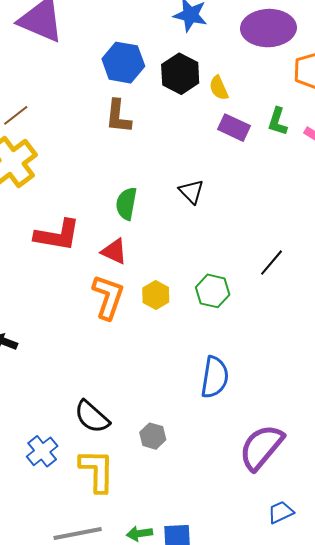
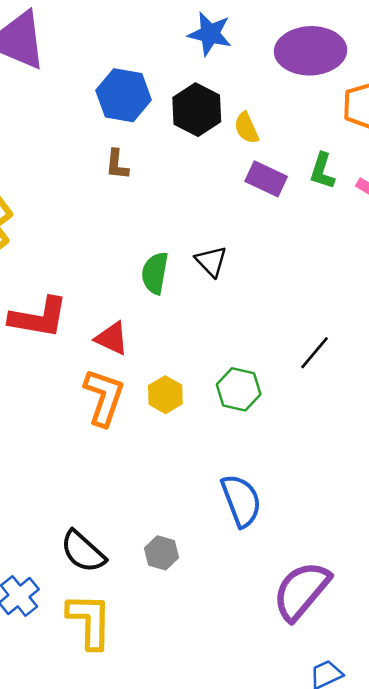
brown L-shape: (118, 116) -> (117, 165), size x0.7
green semicircle: (126, 204) -> (155, 273), moved
blue semicircle: (215, 377) -> (241, 501), turned -30
gray hexagon: (153, 436) -> (161, 553), moved

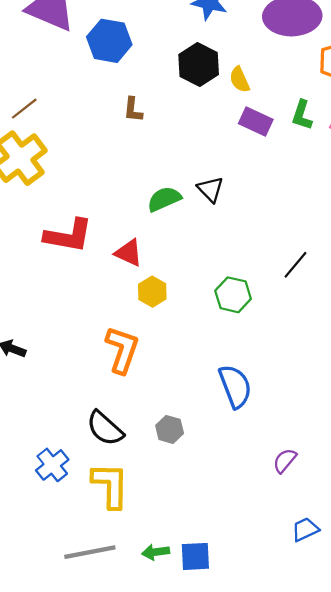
blue hexagon: (124, 95) -> (109, 41), moved
green semicircle: (155, 273) -> (164, 199), turned 56
yellow hexagon: (165, 395) -> (152, 292), moved
orange L-shape: (104, 397) -> (122, 350), moved
purple semicircle: (301, 591) -> (285, 461), size x0.5

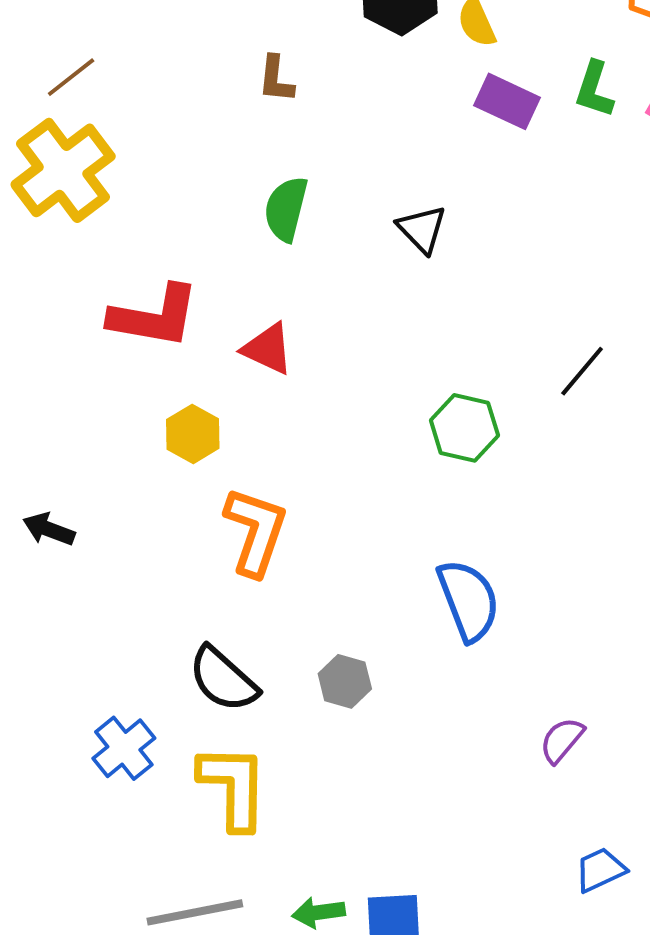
green semicircle: (164, 199) -> (286, 209), moved, turned -52
yellow hexagon: (152, 292) -> (193, 434), moved

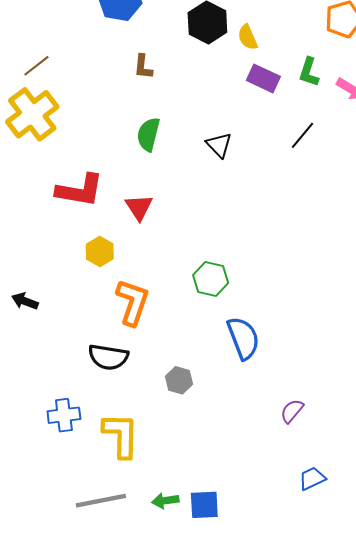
red triangle: (268, 349) -> (139, 207), turned 32
black line: (582, 371) -> (302, 135), moved
green hexagon: (464, 428) -> (211, 279), moved
black semicircle: (223, 679) -> (108, 357), moved, turned -33
blue cross: (124, 748) -> (64, 415), turned 32

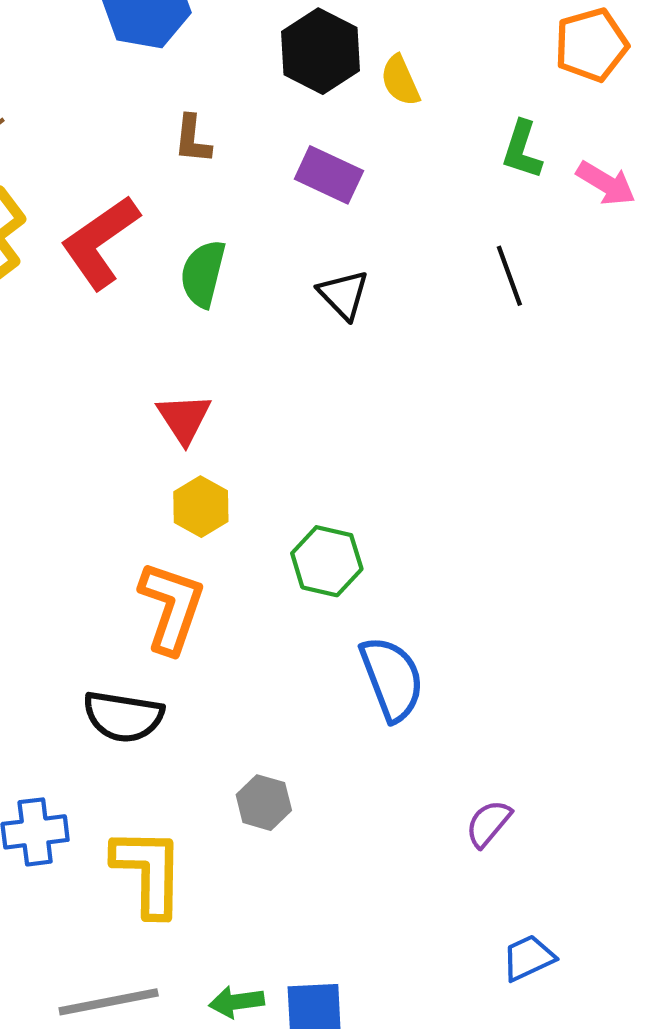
purple rectangle: (263, 78) -> (329, 175), moved
black line: (302, 135) -> (509, 276), turned -60
red L-shape: (80, 190) -> (100, 242), moved, turned 135
yellow hexagon: (100, 252) -> (201, 507), moved
gray hexagon: (179, 380) -> (264, 803), moved

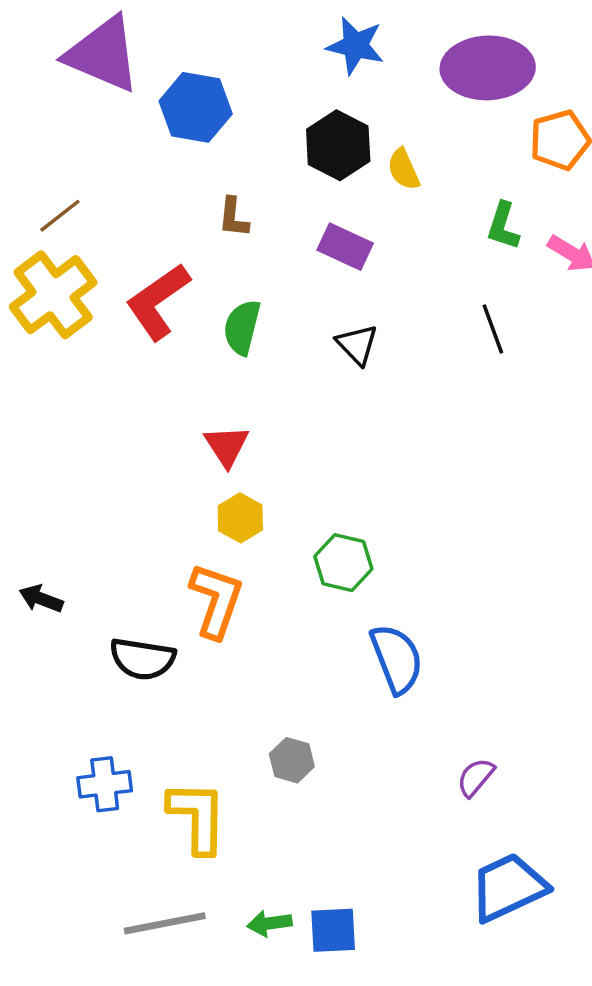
black semicircle: (123, 716) -> (142, 659), moved
blue trapezoid: (528, 958) -> (508, 887), size x1.8

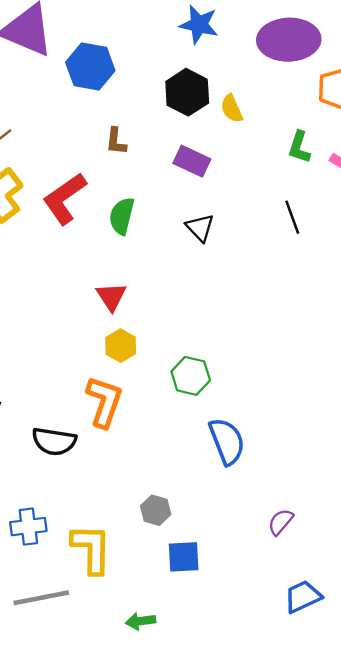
blue trapezoid: (508, 887) -> (303, 597), size x0.7
gray line: (165, 923) -> (41, 598), moved
blue square: (333, 930) -> (184, 557), moved

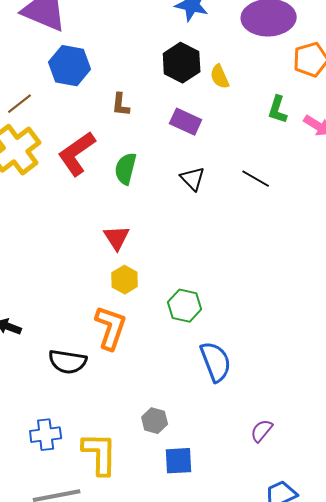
blue hexagon: (90, 67) -> (70, 66), moved
black line: (292, 217) -> (256, 179), moved, turned -40

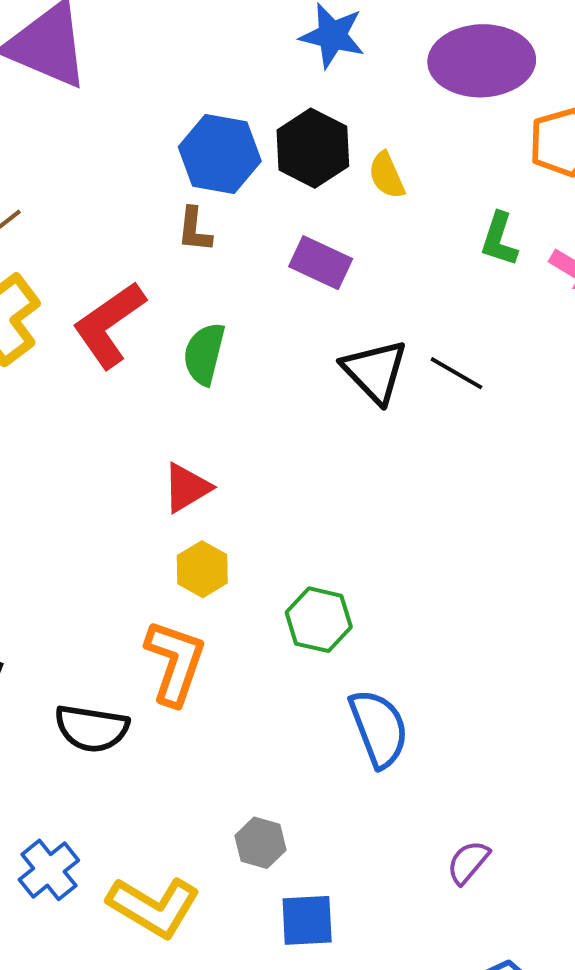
blue hexagon: (70, 66) -> (220, 154), moved
black triangle: (193, 179) -> (375, 371), moved, size x1.4
red triangle: (117, 238) -> (187, 488), turned 32
blue cross: (46, 435) -> (49, 870), turned -32
yellow L-shape: (100, 454) -> (154, 907), turned 120

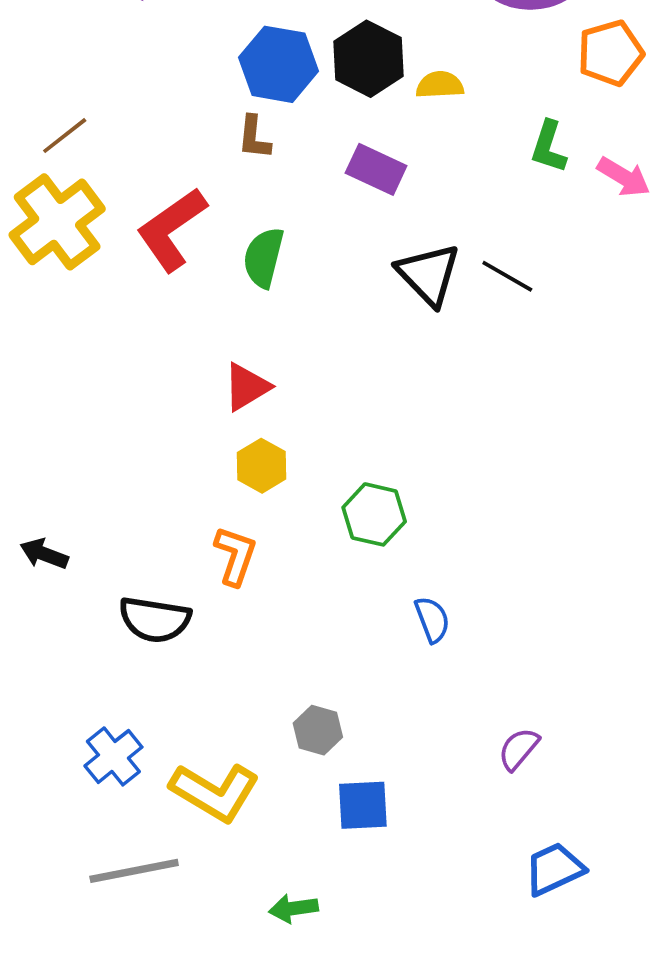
yellow semicircle: (387, 175) -> (440, 85), turned 111
orange L-shape: (175, 662) -> (235, 556), size x0.7
blue semicircle: (379, 728) -> (432, 620), size x0.6

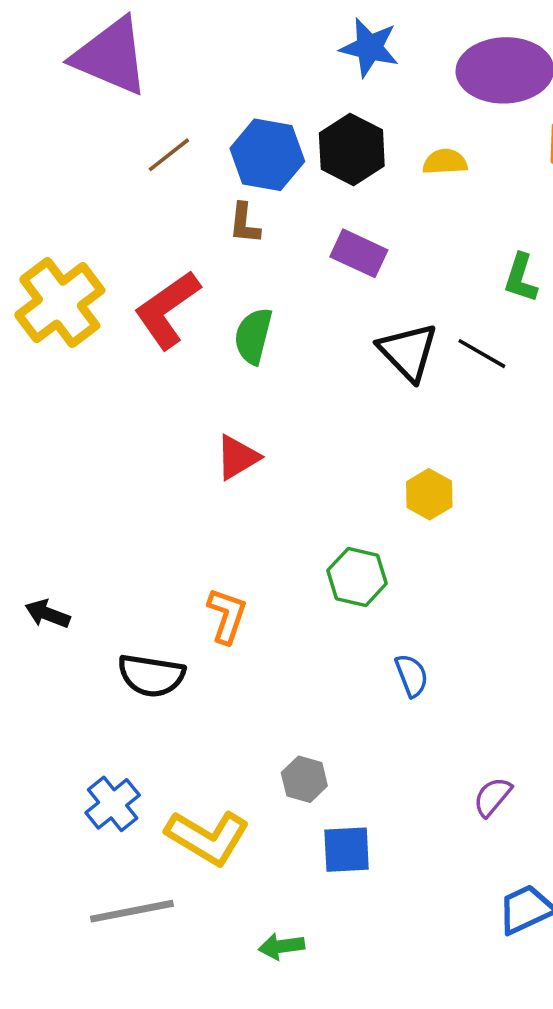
yellow semicircle: (440, 85) -> (445, 162), moved
brown line: (65, 136) -> (169, 155), moved
green L-shape: (549, 147) -> (521, 278), moved
yellow hexagon: (262, 466) -> (429, 494), moved

